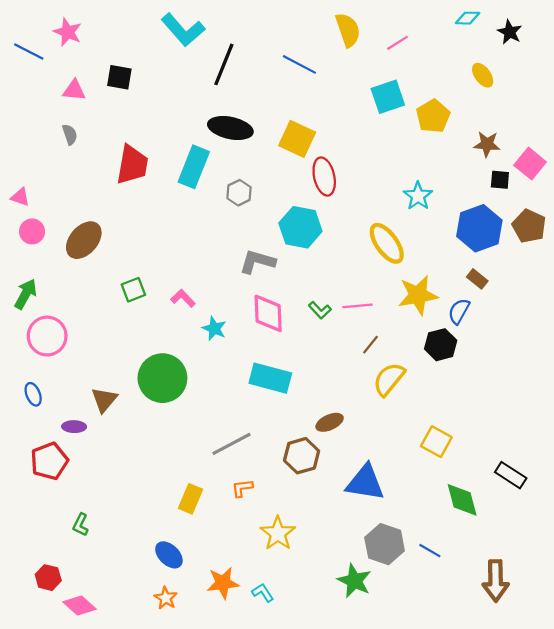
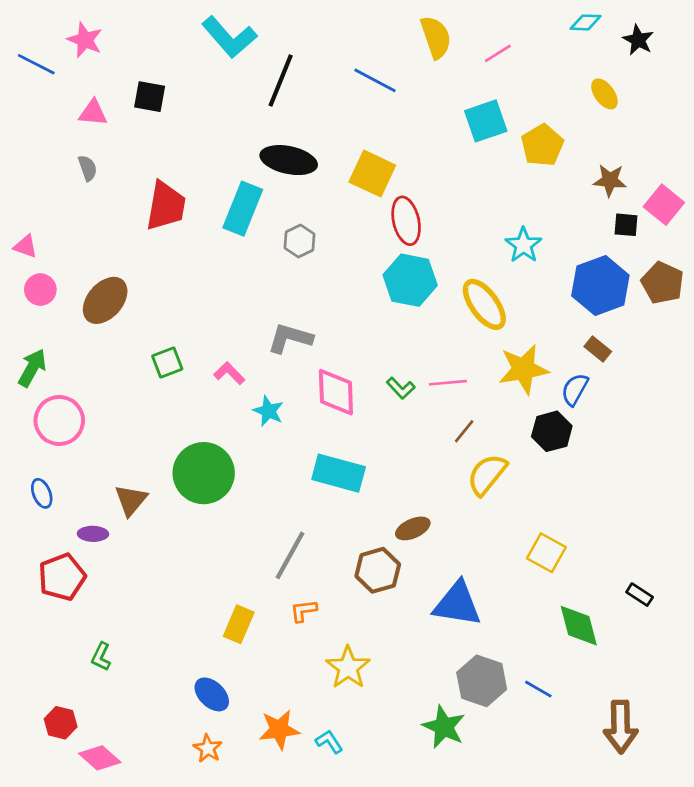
cyan hexagon: (300, 227) -> (410, 280), moved
gray L-shape: (257, 262) -> (290, 338), moved
gray line: (231, 444) -> (290, 555), turned -33
black rectangle: (511, 475) -> (640, 595), size x0.7

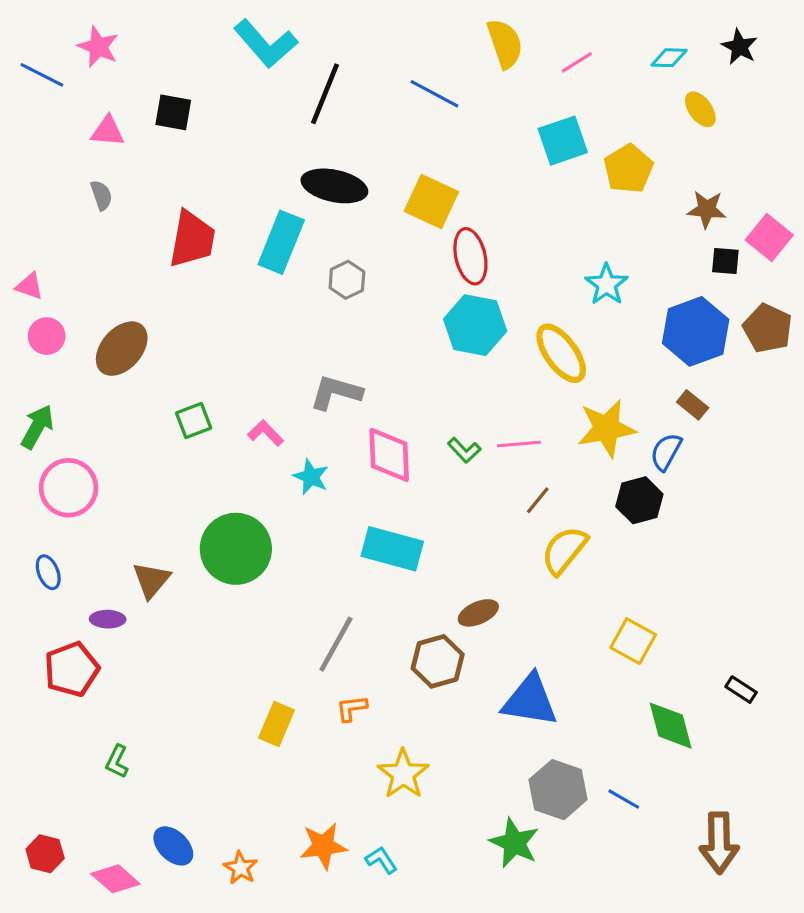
cyan diamond: (586, 22) -> (669, 58), moved
blue ellipse: (212, 694) -> (173, 846), moved
red hexagon: (61, 723) -> (45, 854), moved

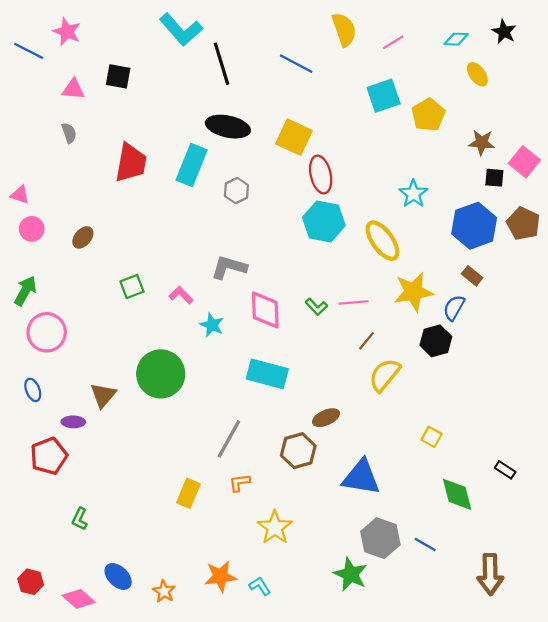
black line: (325, 94) -> (222, 64), turned -39
brown ellipse: (122, 349) -> (83, 237), size x0.6
yellow square: (633, 641) -> (432, 437), size x0.7

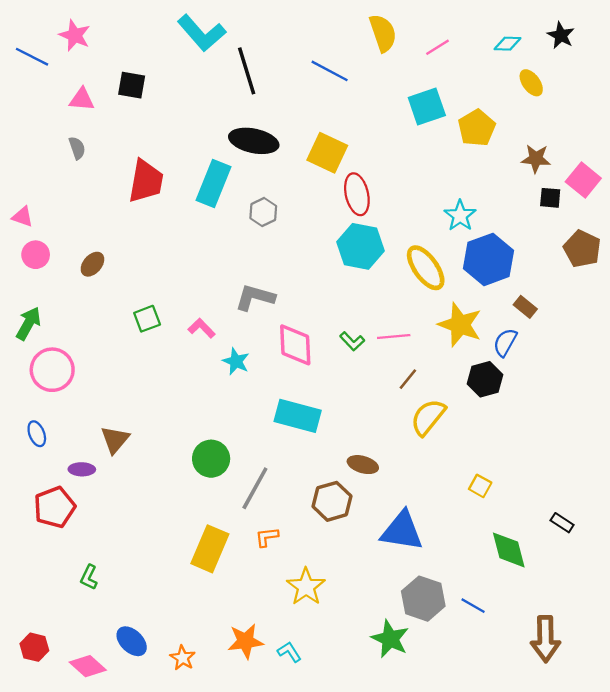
blue hexagon: (474, 226) -> (489, 259), moved
yellow star: (413, 292) -> (460, 325), turned 30
green circle: (161, 374) -> (211, 459), moved, size x0.7
brown ellipse: (326, 418) -> (363, 465), turned 40
yellow rectangle: (188, 493) -> (210, 549), size x1.4

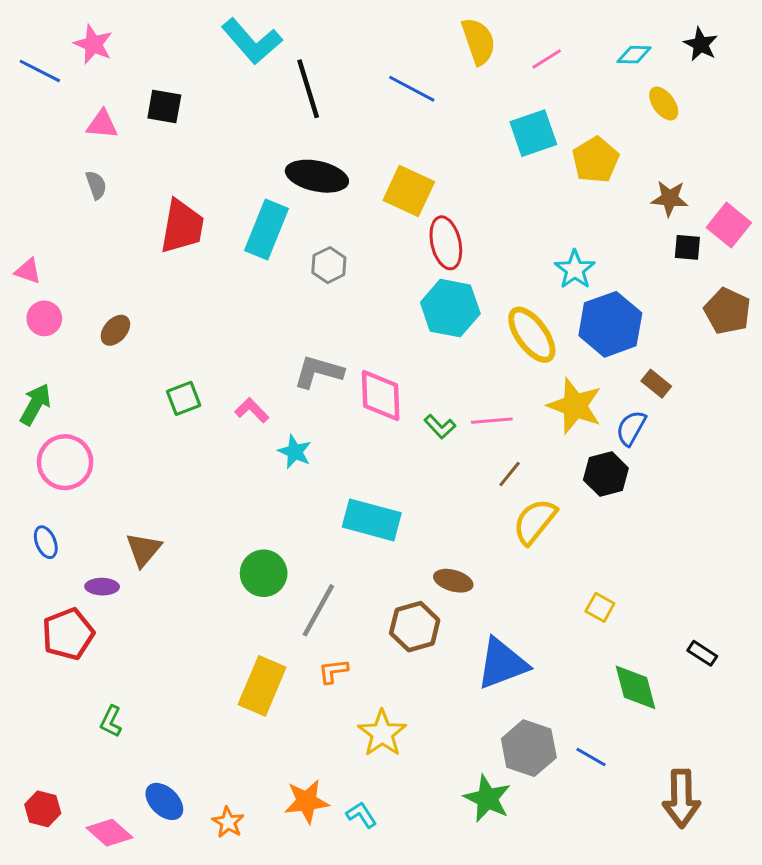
pink diamond: (295, 345) -> (381, 395), moved
blue triangle: (402, 531) -> (502, 664), turned -30

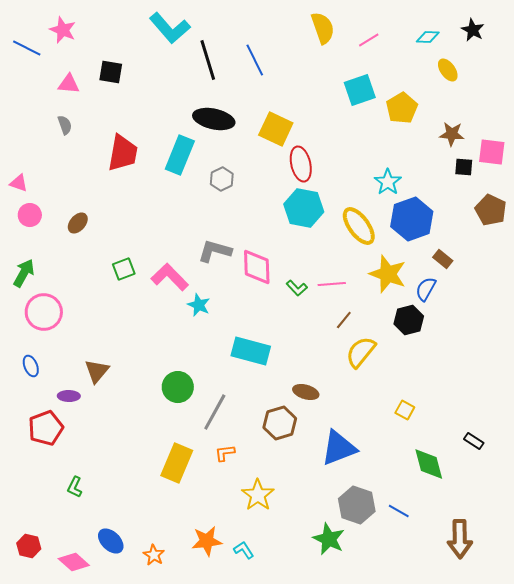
blue line: (412, 89) -> (255, 60), moved, turned 36
pink square: (729, 225) -> (492, 152), turned -32
pink L-shape: (252, 410) -> (170, 277), size x1.6

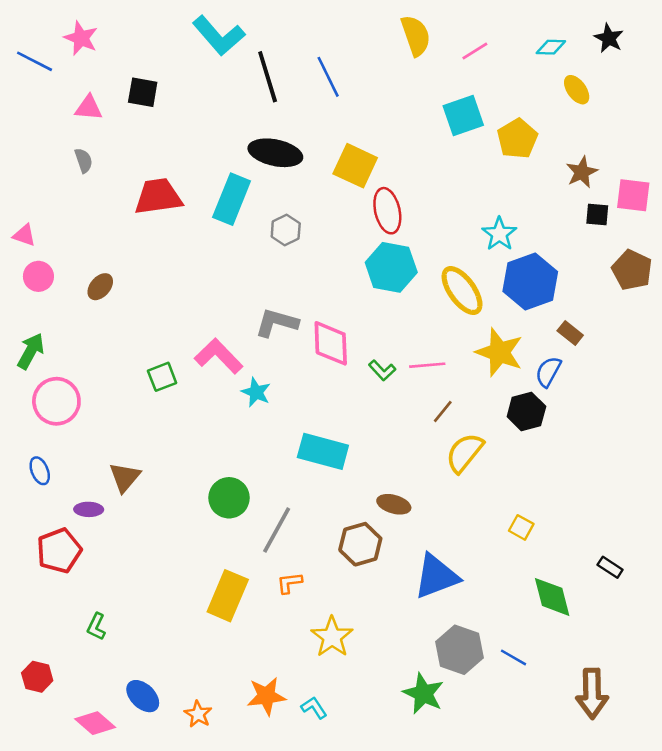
brown star: (452, 134) -> (582, 172), turned -30
red trapezoid: (123, 153) -> (158, 197), turned -108
green square: (124, 269) -> (162, 377), moved
red hexagon: (29, 546) -> (37, 677), moved

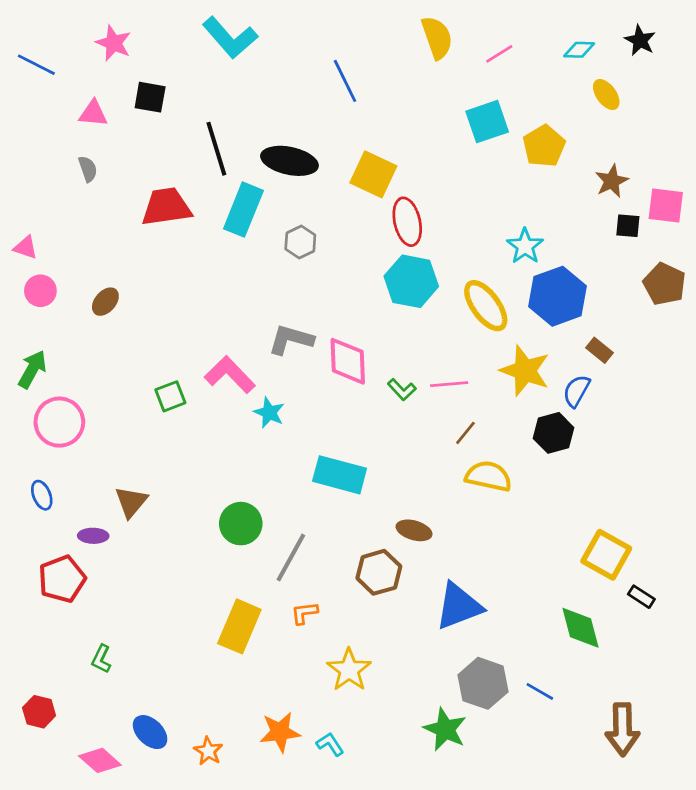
pink star: (81, 38) -> (114, 43), moved
black line: (268, 77) -> (216, 149), moved
yellow semicircle: (465, 453) -> (488, 476), turned 63
yellow square: (521, 527) -> (606, 555), moved, size x1.8

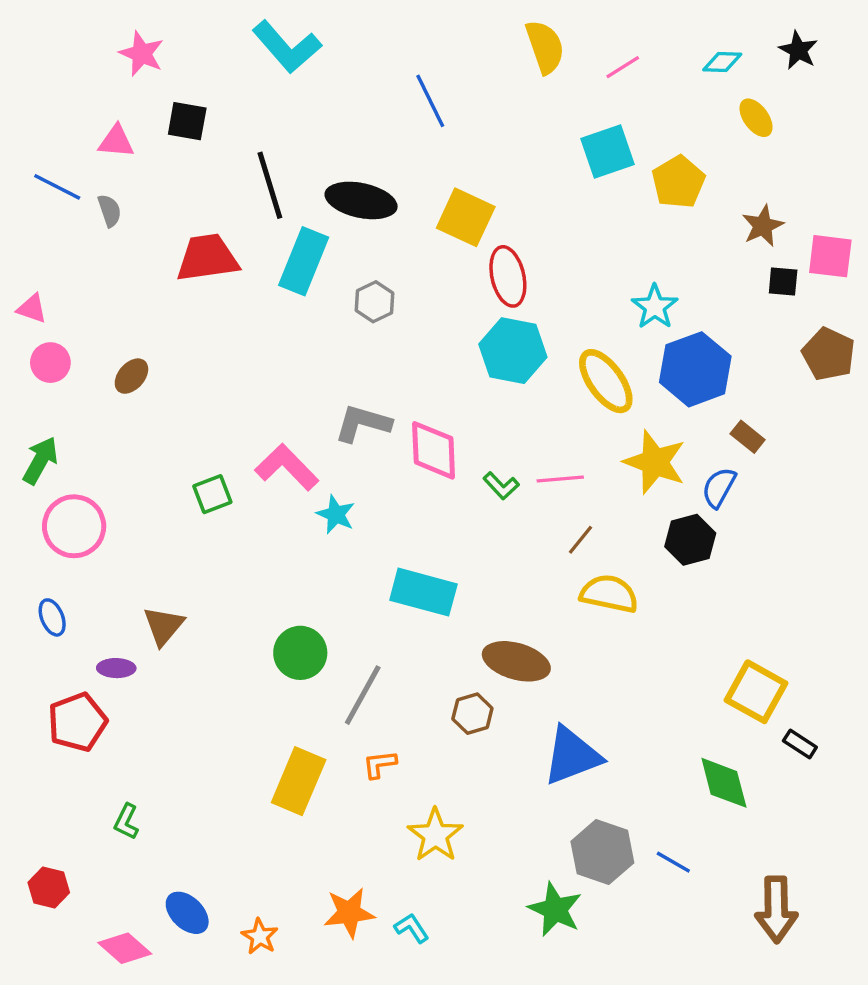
blue line: (36, 65) -> (57, 187), moved
brown ellipse: (414, 530) -> (516, 661), size x1.5
brown hexagon: (379, 572) -> (472, 714), size x0.7

